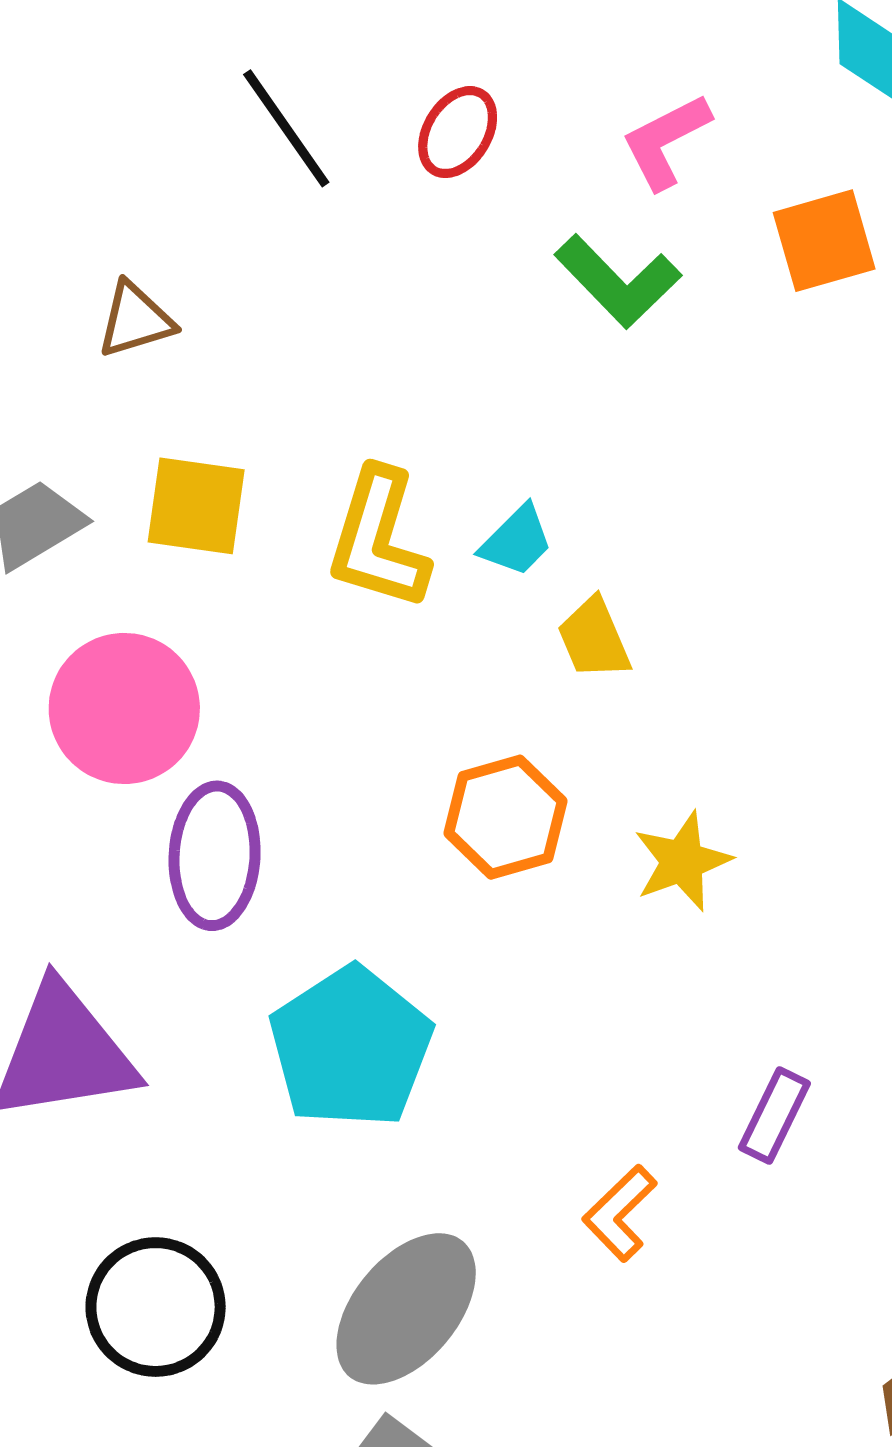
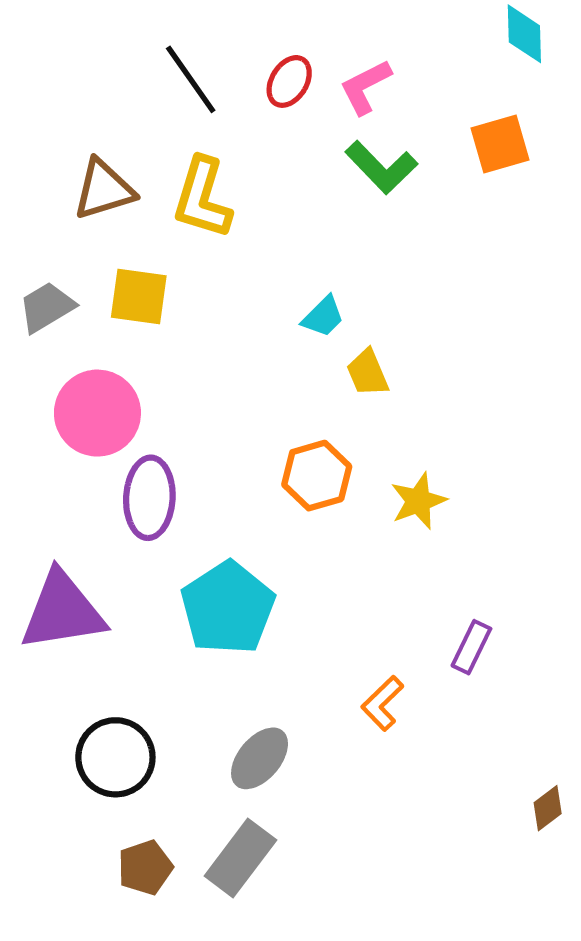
pink L-shape: (666, 141) -> (365, 87), moved
brown triangle: (135, 320) -> (104, 190), size x1.4
yellow L-shape: (378, 539) -> (202, 198), moved
gray ellipse: (406, 1309) -> (260, 758), size x0.7

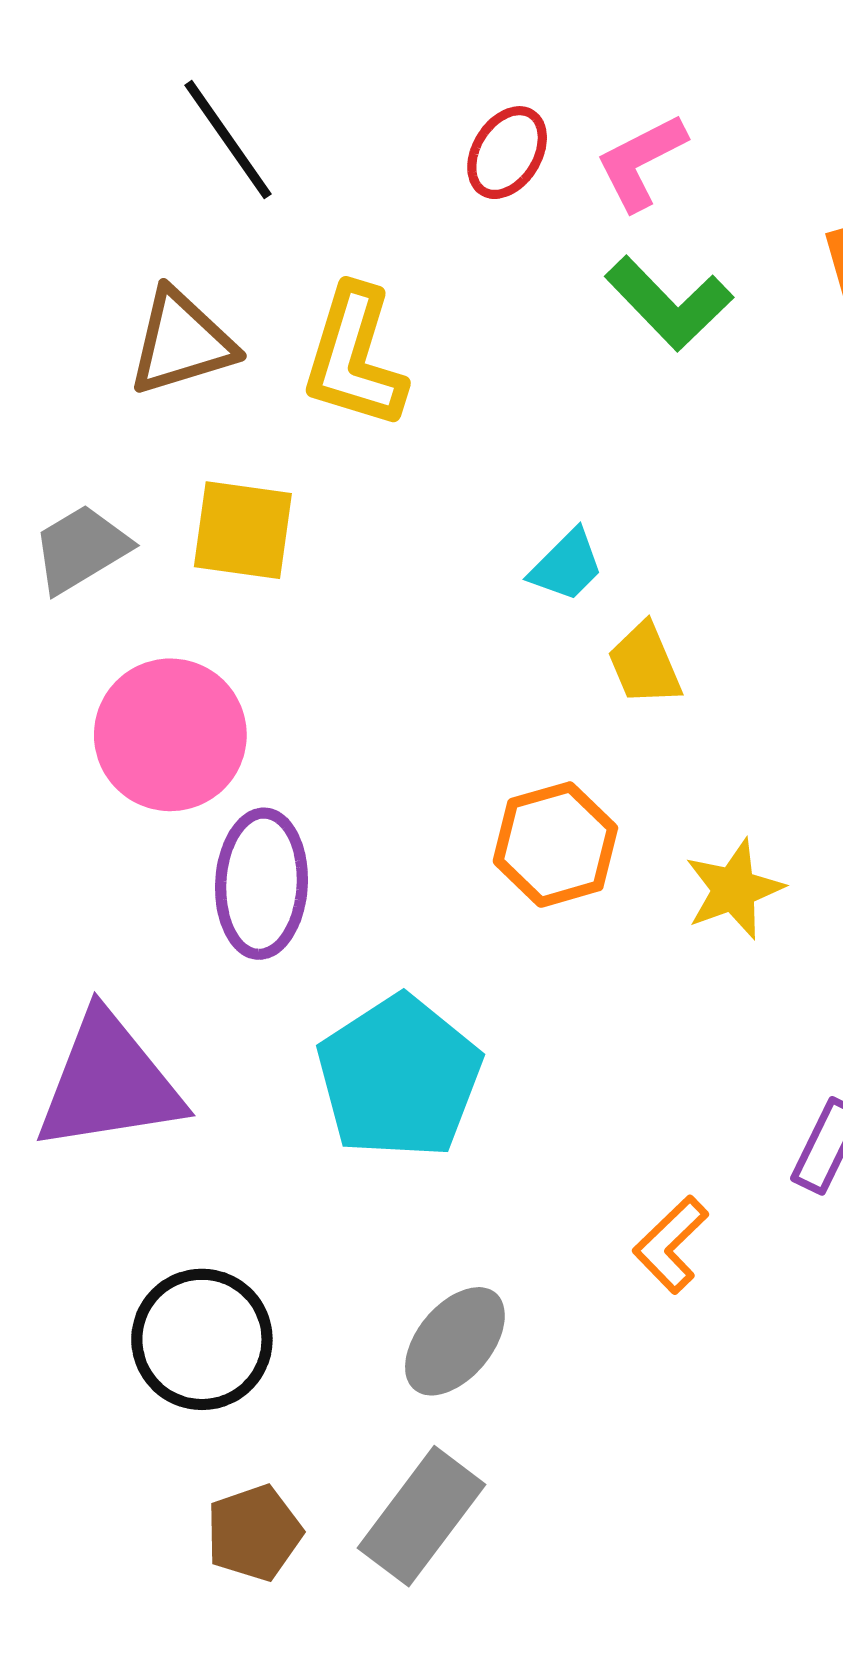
black line: (191, 79) -> (228, 140), moved

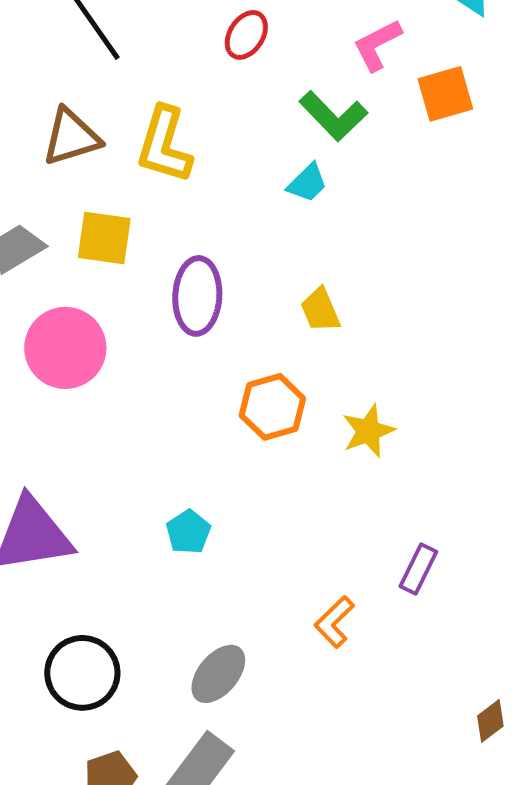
pink L-shape: (641, 162) -> (377, 45), moved
cyan trapezoid: (567, 566) -> (307, 183), moved
purple ellipse: (261, 884) -> (197, 296), moved
cyan pentagon: (399, 1077) -> (188, 532), size x0.5

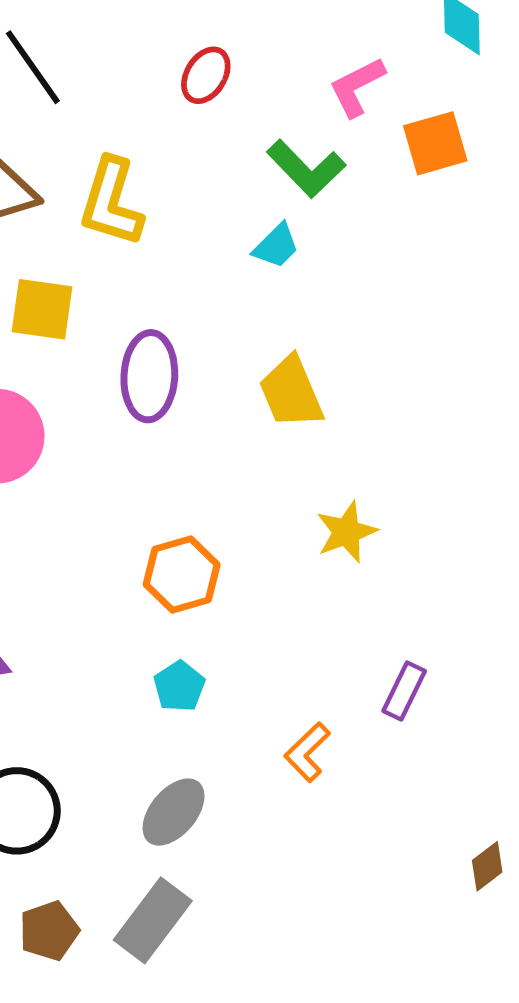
yellow trapezoid: (320, 310) -> (291, 392), size x1.4
orange hexagon: (272, 407) -> (182, 575), moved
cyan pentagon: (188, 532) -> (179, 686), moved

